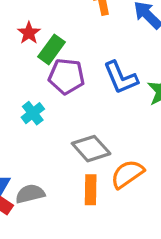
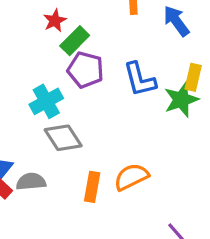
cyan cross: (33, 113) -> (46, 101), size x1.4
gray diamond: (91, 149) -> (63, 138), moved

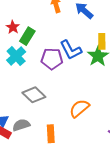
purple pentagon: (86, 70) -> (52, 59), moved
cyan cross: (46, 101) -> (16, 56), moved
orange rectangle: (92, 187) -> (51, 134), moved

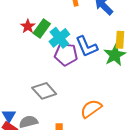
red star: (13, 27) -> (28, 26), moved
cyan cross: (16, 56) -> (59, 38), moved

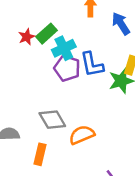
red star: (28, 26) -> (27, 37), moved
gray diamond: (44, 91) -> (52, 120), moved

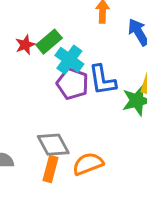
cyan cross: (64, 48) -> (69, 60), turned -30
orange rectangle: (40, 154) -> (50, 169), moved

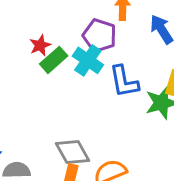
green rectangle: (49, 42) -> (54, 60), moved
purple pentagon: (73, 84) -> (100, 36), moved

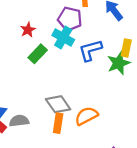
green rectangle: (54, 60) -> (38, 54), moved
blue L-shape: (124, 82) -> (90, 50), turned 90

